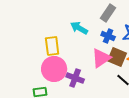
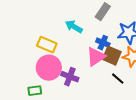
blue cross: (108, 36) -> (103, 43), moved
yellow rectangle: (52, 46) -> (47, 45), turned -60

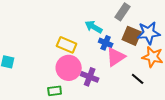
blue cross: (103, 43) -> (106, 43), moved
brown square: (112, 56) -> (132, 36), moved

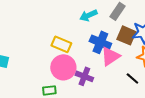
cyan arrow: (94, 27) -> (88, 15), moved, turned -54
blue cross: (106, 43) -> (100, 42), size x1.5

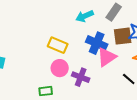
brown square: (126, 35) -> (123, 36), turned -30
pink circle: (63, 67) -> (60, 68), size x0.7

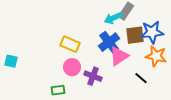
cyan arrow: (85, 16) -> (113, 18), moved
blue cross: (97, 43) -> (109, 42), turned 30

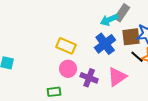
pink triangle: (119, 56) -> (117, 77), moved
black line: (141, 78) -> (137, 57), moved

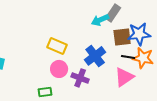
blue cross: (105, 44) -> (95, 56), moved
black line: (137, 57) -> (128, 57), turned -32
pink triangle: (117, 77) -> (124, 77), moved

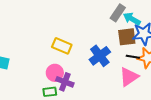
cyan arrow: (100, 20) -> (132, 19), moved, turned 54
pink circle: (59, 69) -> (55, 73), moved
purple cross: (80, 78) -> (65, 82), moved

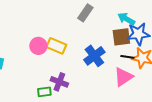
gray rectangle: (118, 13) -> (85, 13), moved
pink circle: (55, 73) -> (38, 46), moved

